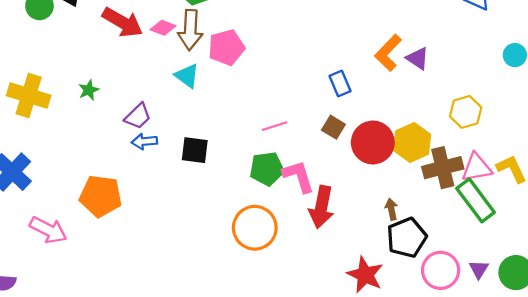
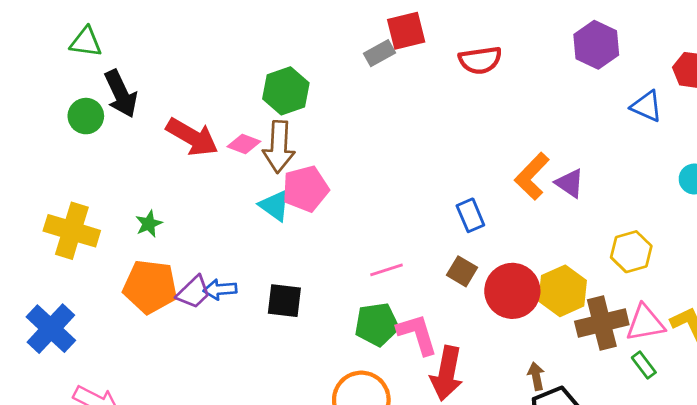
pink pentagon: (226, 47) -> (305, 189), moved
purple trapezoid: (138, 116) -> (194, 292), moved
orange pentagon: (101, 196) -> (150, 287), moved
green rectangle: (476, 200) -> (644, 365), size x0.5

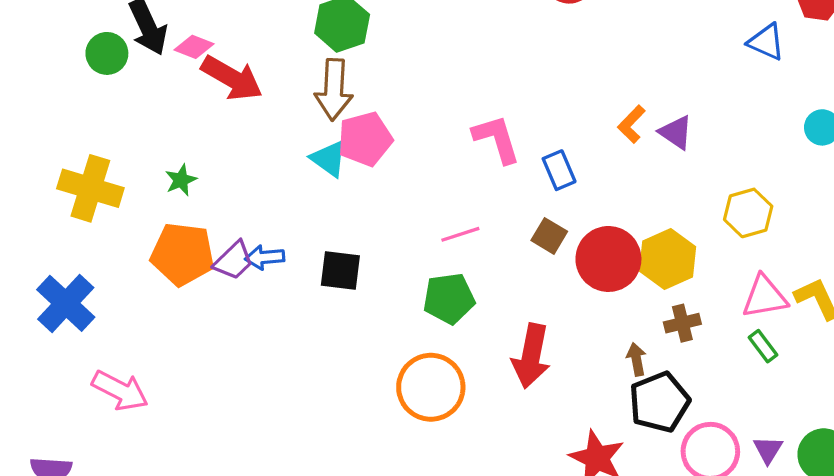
pink diamond: (244, 144) -> (194, 47), moved
orange L-shape: (532, 176) -> (631, 124), size x0.7
brown cross: (602, 323) -> (682, 323), moved, size x0.6
pink L-shape: (417, 334) -> (497, 139), moved

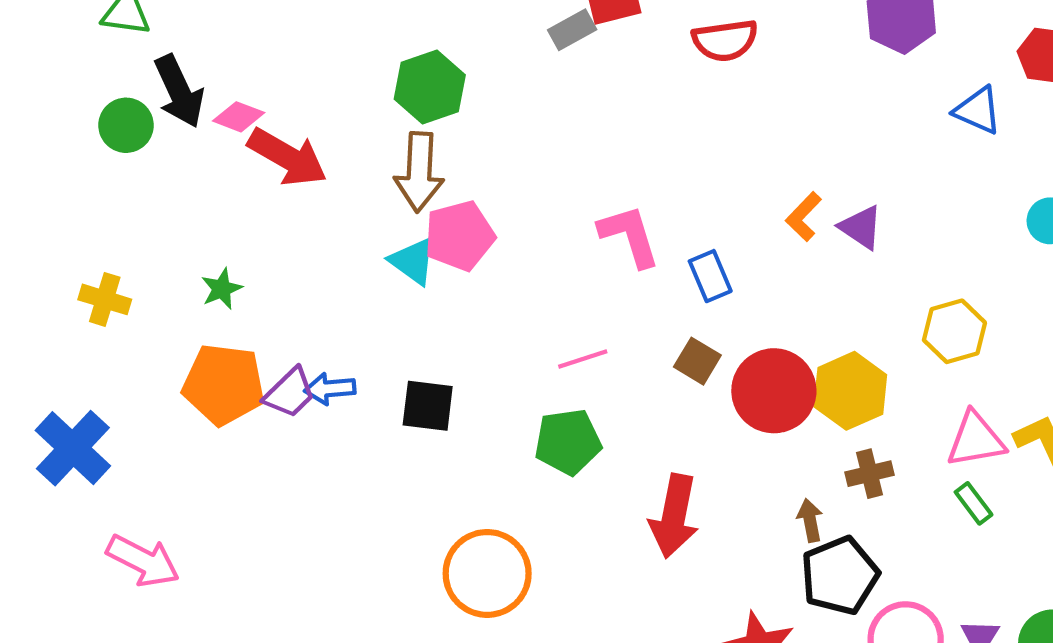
yellow cross: (90, 188) -> (105, 299), size x0.6
orange circle: (431, 387) -> (487, 573), moved

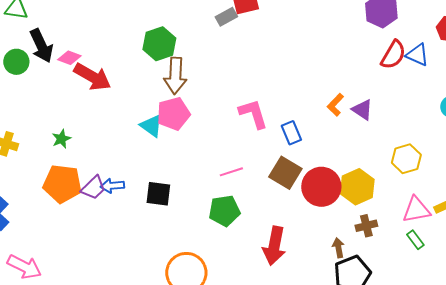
red semicircle: (725, 40) -> (393, 55), moved, turned -52
brown arrow: (419, 172) -> (175, 76), moved
brown square: (697, 361) -> (285, 173), size x1.5

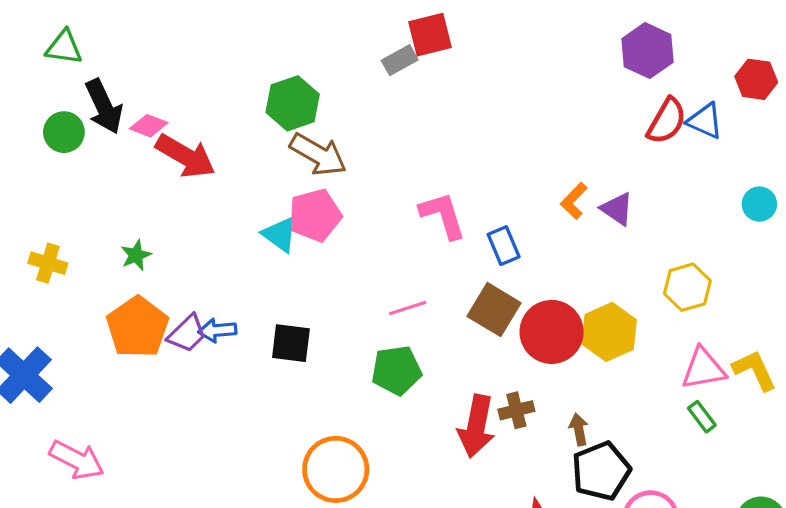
brown arrow: (175, 76) -> (318, 154), turned -63
orange pentagon: (62, 184) -> (137, 327), turned 30
brown cross: (366, 226) -> (516, 410), moved

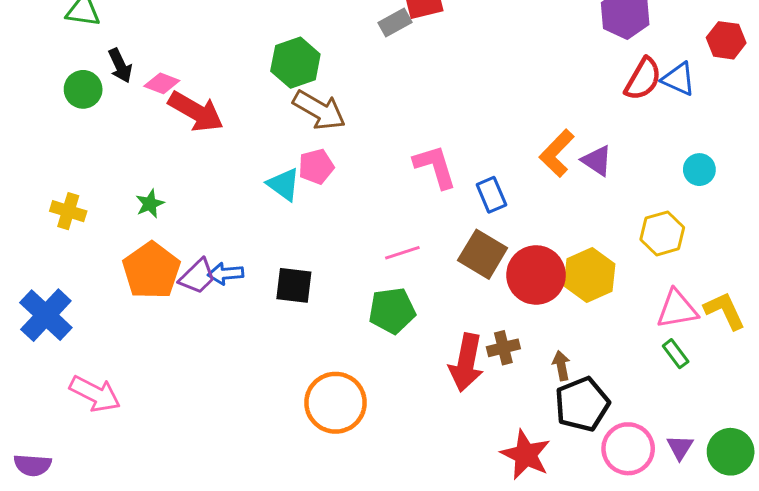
black arrow: (104, 107) -> (120, 66), size x0.7
orange L-shape: (574, 201) -> (557, 153), size x1.4
cyan circle: (759, 204) -> (699, 170), moved
pink pentagon: (315, 215) -> (316, 167), size x0.7

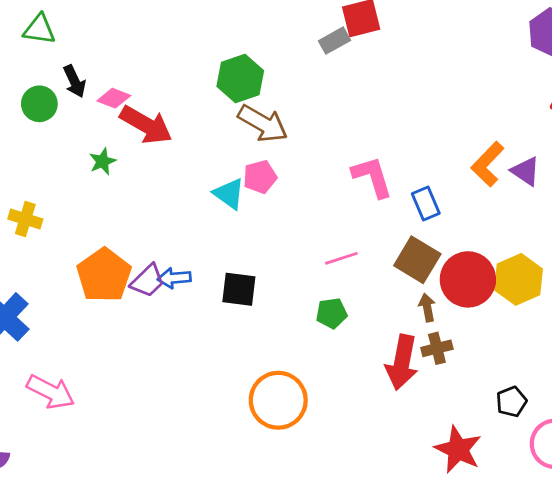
green star: (150, 204) -> (103, 161), moved
green pentagon: (392, 311) -> (332, 313), size x0.7
brown arrow: (561, 366) -> (427, 308), moved
black pentagon: (582, 404) -> (511, 402), size x0.6

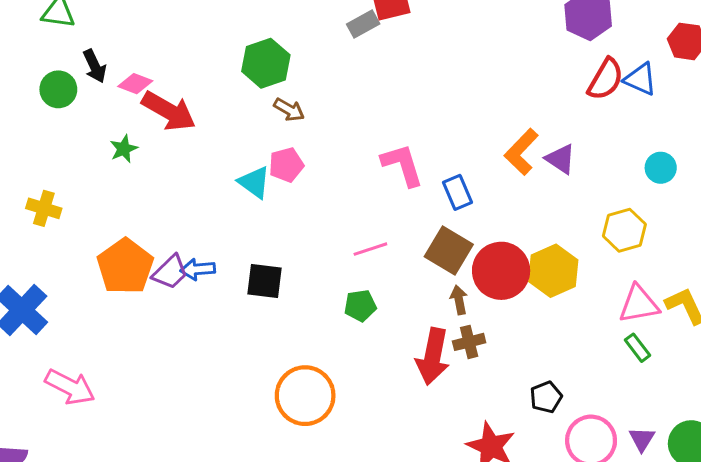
brown arrow: (263, 123) -> (289, 110), size x0.6

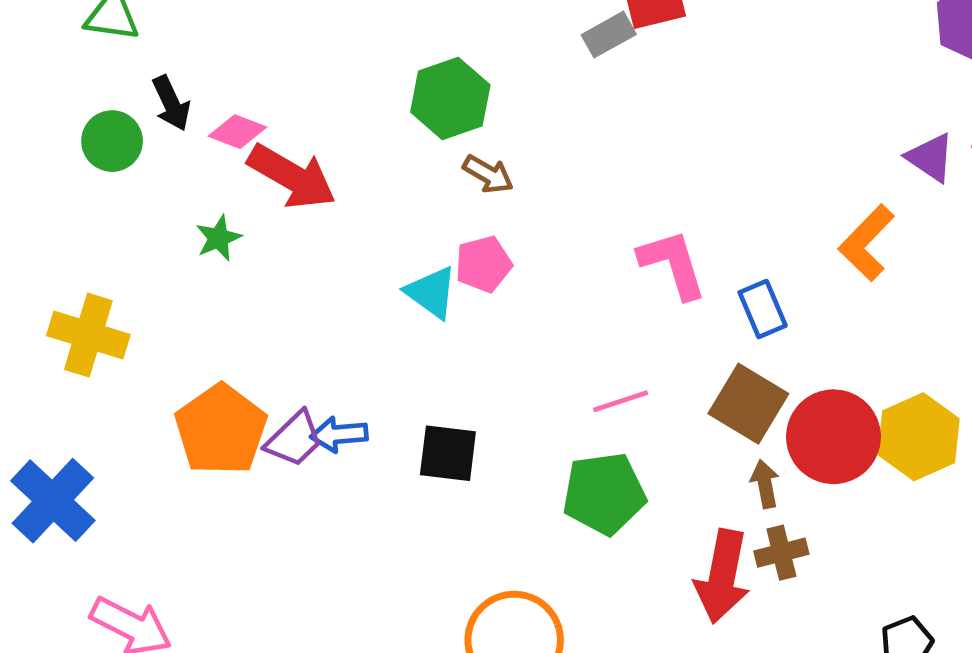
purple triangle: (561, 159) -> (930, 158), moved
yellow cross: (44, 208) -> (88, 335), size x1.4
green pentagon: (360, 306) -> (604, 493), size x1.6

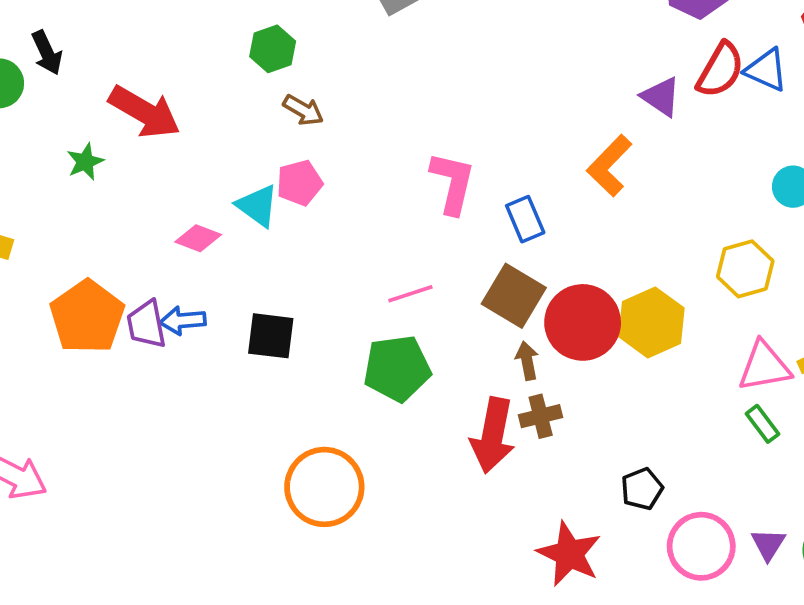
green hexagon: (450, 98) -> (273, 49), size x0.7
pink diamond: (237, 132) -> (198, 238), moved
pink L-shape: (673, 264) -> (453, 183), turned 30
purple trapezoid: (294, 439) -> (146, 324), turned 123

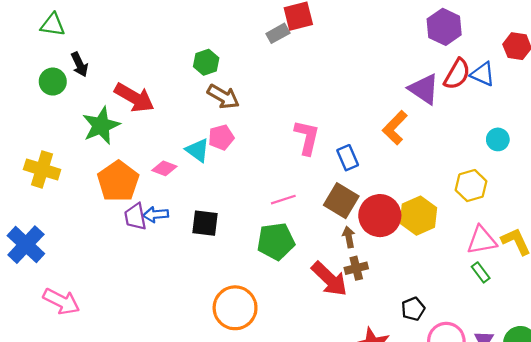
purple triangle: (661, 97) -> (424, 89), size x1.4
brown arrow: (303, 110) -> (223, 97), size x1.4
green star: (85, 162) -> (101, 126), size x1.8
orange pentagon: (87, 317) -> (118, 181), moved
red arrow: (493, 435) -> (329, 279), turned -57

